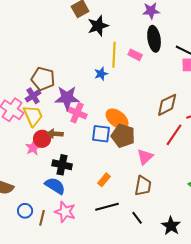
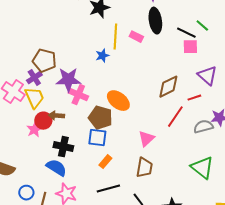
blue square: (101, 134) -> (97, 138), moved
brown pentagon: (123, 136) -> (100, 118), moved

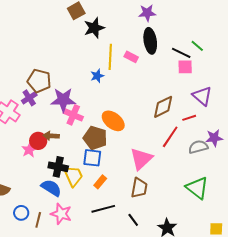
yellow trapezoid: (34, 98) -> (73, 176), moved
pink triangle: (146, 139) -> (141, 159), size x1.4

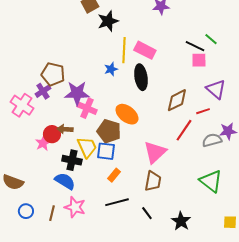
black ellipse: (150, 41) -> (141, 77), moved
pink rectangle: (131, 57) -> (145, 50), size x1.5
yellow trapezoid: (73, 176) -> (87, 147), moved
blue circle: (21, 213) -> (26, 211), moved

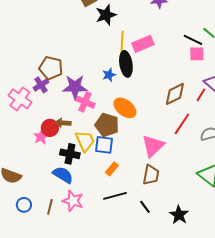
pink rectangle: (145, 50) -> (143, 44), turned -50
blue star: (111, 69) -> (109, 75), moved
black ellipse: (141, 77) -> (126, 64), moved
red line: (203, 111) -> (201, 95), moved, turned -40

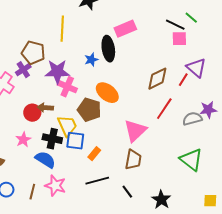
yellow line: (122, 44) -> (62, 29), moved
pink star: (41, 137) -> (23, 140), moved
blue square: (104, 145) -> (75, 141), moved

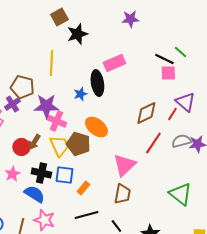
brown arrow: (45, 108) -> (34, 142), turned -63
gray semicircle: (192, 119) -> (181, 141), moved
yellow trapezoid: (67, 126) -> (59, 146), moved

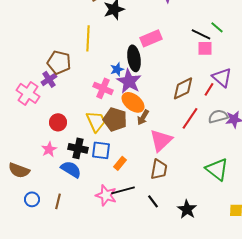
purple star: (46, 106) -> (129, 81), moved, turned 30
pink cross: (56, 121) -> (103, 88), moved
brown arrow: (34, 142) -> (143, 117), moved
pink star: (44, 220) -> (106, 195), moved

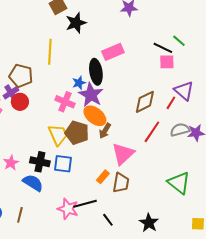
red circle: (58, 122) -> (20, 102), moved
orange rectangle: (120, 163) -> (103, 177), moved
black line: (153, 201) -> (108, 220), moved

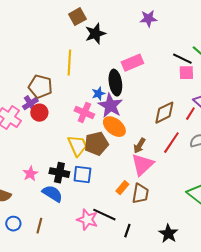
brown arrow: (105, 131) -> (139, 146), moved
brown pentagon: (77, 133) -> (96, 144), turned -30
black line: (85, 204) -> (104, 215), turned 40
black line: (108, 220) -> (127, 231), turned 56

